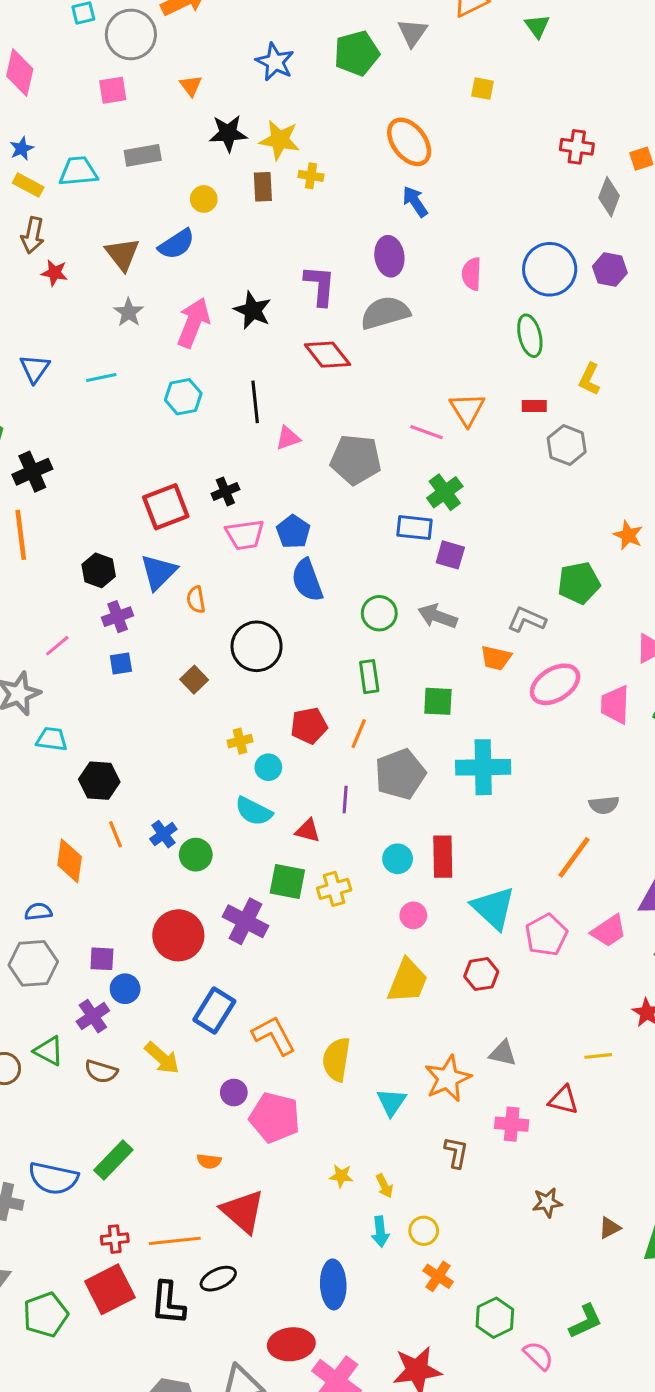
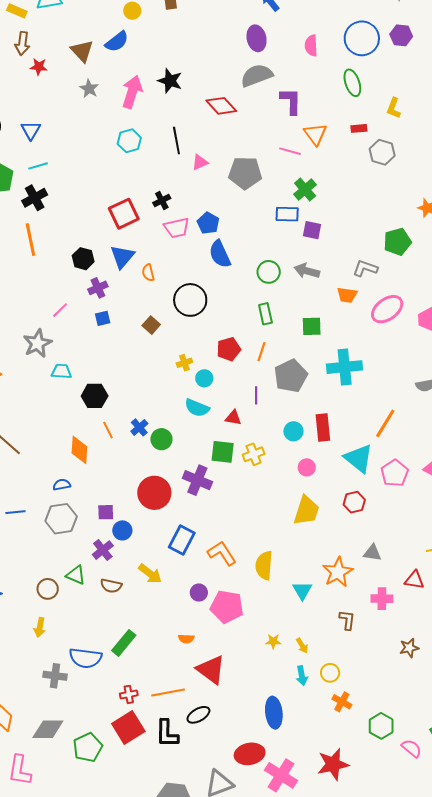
purple L-shape: (320, 285) -> (291, 101), moved
cyan line: (101, 378) -> (38, 166), moved
orange line: (574, 857) -> (385, 423), moved

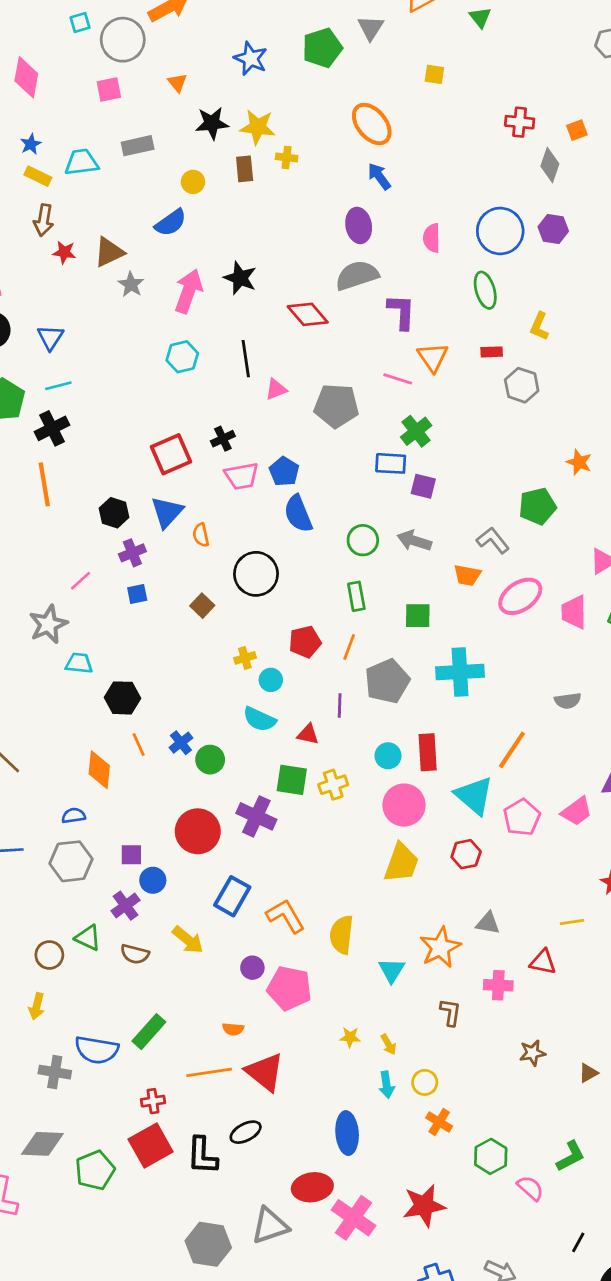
brown triangle: (82, 51) -> (109, 252), moved, turned 45
gray L-shape: (365, 268) -> (493, 540), turned 30
pink circle: (307, 467) -> (404, 805), size x1.8
orange line: (168, 692) -> (209, 1072), moved

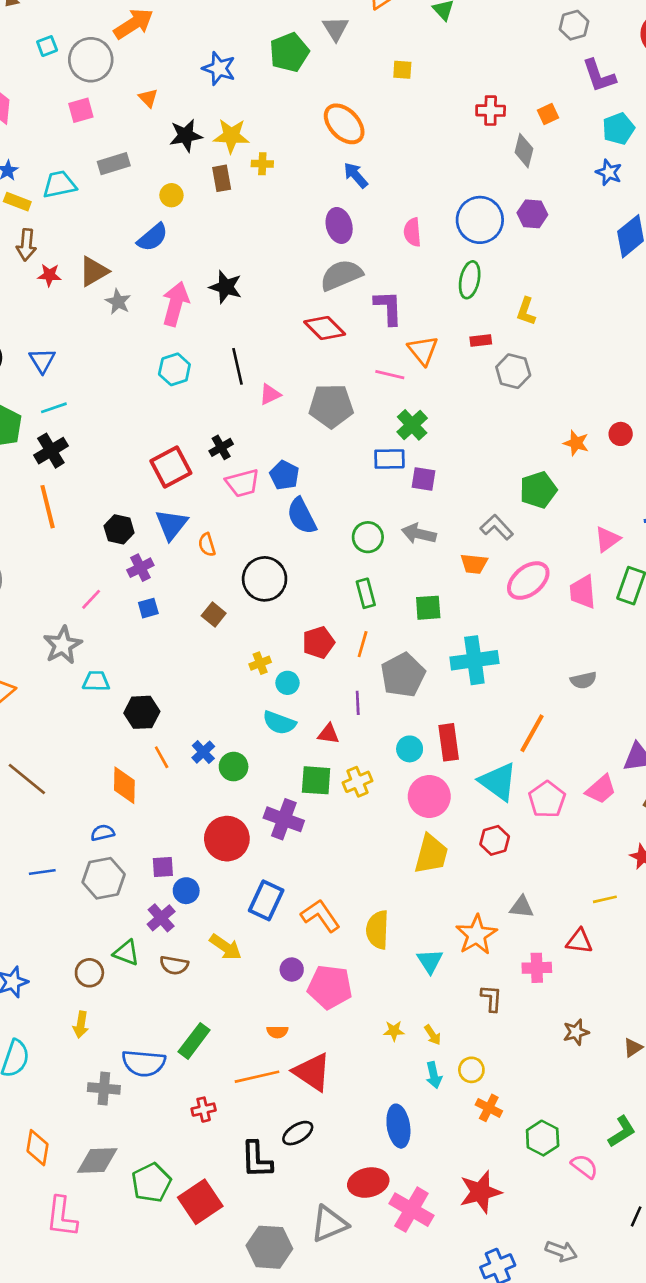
green ellipse: (485, 290) -> (470, 280), turned 33
red diamond: (308, 314) -> (325, 328), moved
red square: (151, 1146) -> (200, 1202), moved

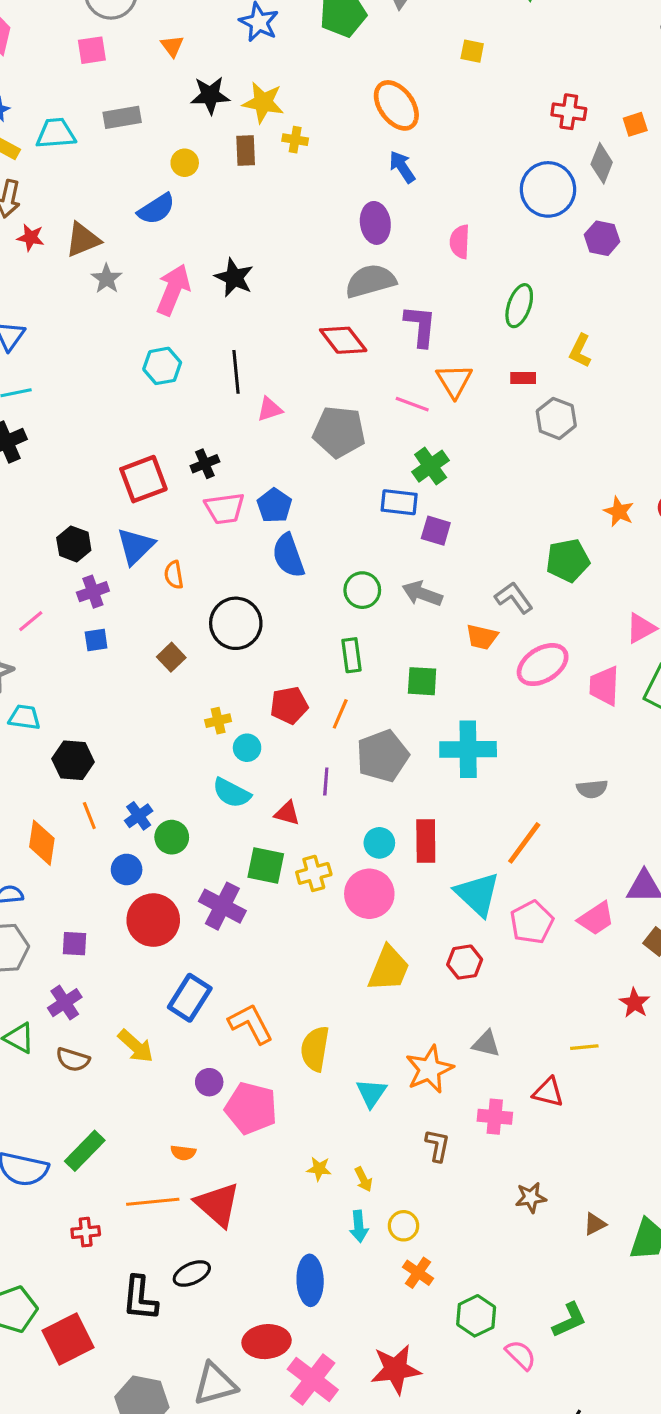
blue circle: (480, 220) -> (548, 189), moved
pink circle: (429, 796) -> (369, 894), moved
blue circle: (186, 891) -> (127, 869), moved

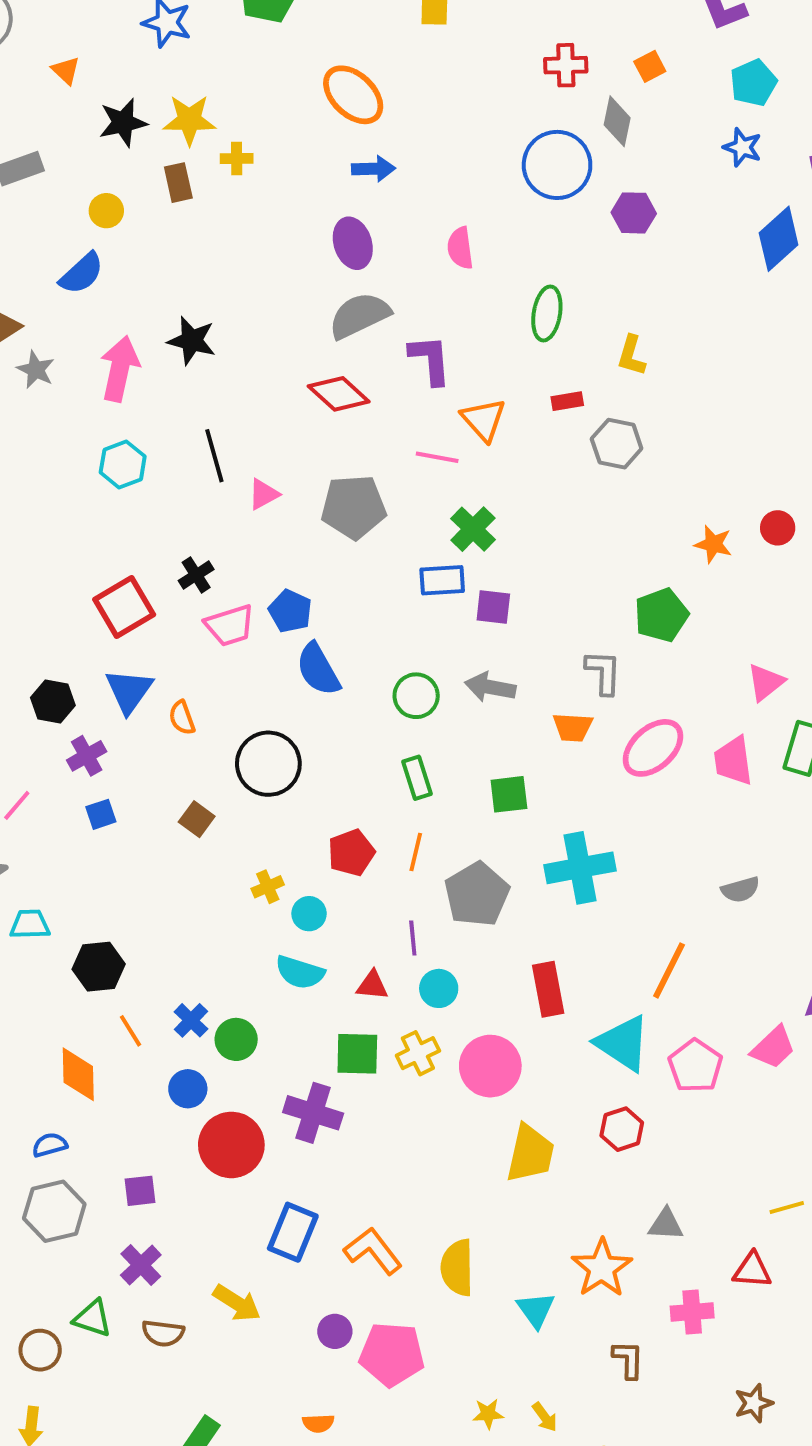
blue arrow: (402, 167) -> (373, 169), turned 132
gray L-shape: (514, 598) -> (603, 672), turned 48
cyan circle: (379, 843) -> (439, 988), moved

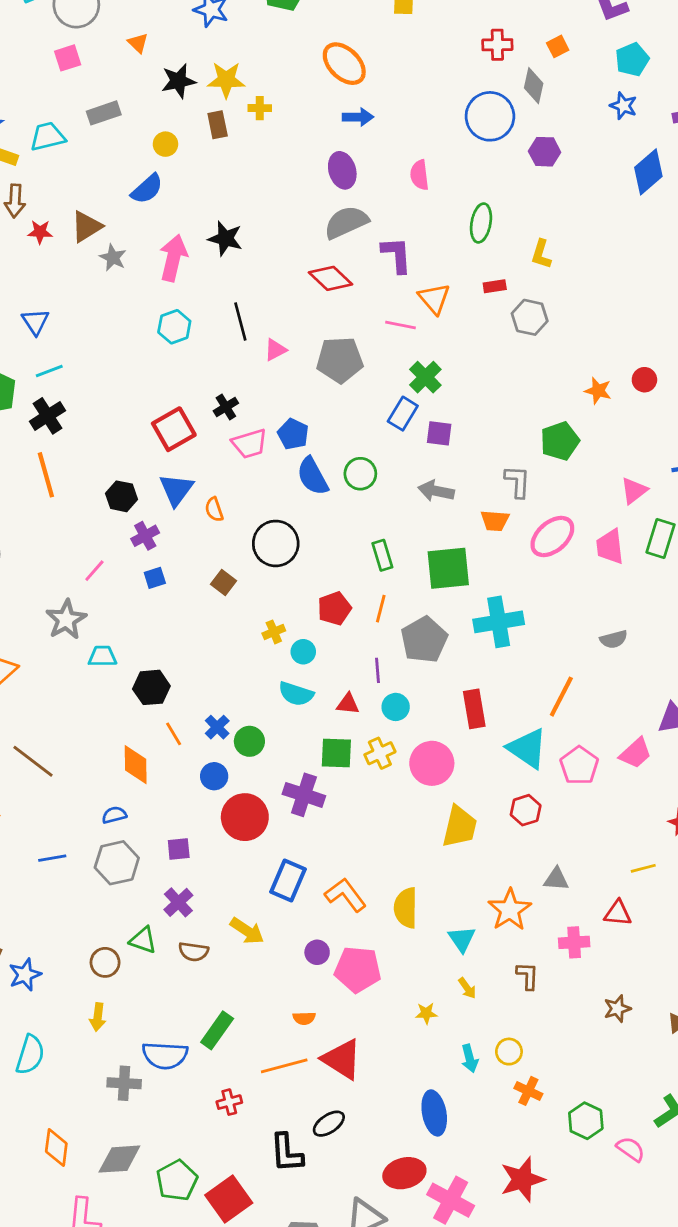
blue rectangle: (442, 580) -> (403, 414), turned -56
green circle: (416, 696) -> (360, 474), moved
green square: (509, 794) -> (448, 568), size x1.6
yellow arrow: (545, 1417) -> (467, 988), moved

